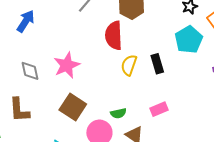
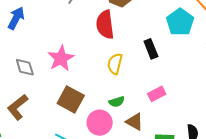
yellow semicircle: (129, 65) -> (115, 64), moved
brown L-shape: (19, 110) -> (18, 107), turned 60

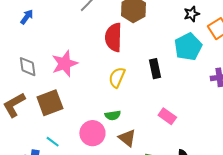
blue arrow: (16, 18) -> (27, 17), size x0.7
pink rectangle: (157, 94) -> (167, 116), moved, turned 54
brown square: (71, 99) -> (50, 103), moved, turned 32

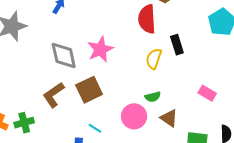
gray diamond: (28, 67) -> (64, 56), size x1.4
black rectangle: (155, 69) -> (177, 45), moved

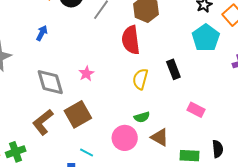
black rectangle: (177, 45) -> (173, 69), moved
pink star: (100, 49) -> (86, 74), size x0.6

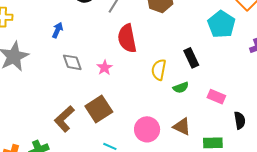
red semicircle: (131, 40) -> (127, 38), moved
gray diamond: (50, 82) -> (72, 62), moved, size x0.7
green semicircle: (142, 117) -> (181, 88), moved
black semicircle: (218, 149) -> (240, 120), moved

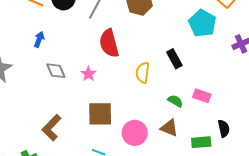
green semicircle: (181, 88) -> (175, 101), moved, turned -126
brown square: (99, 109) -> (100, 114), moved, turned 36
black semicircle: (240, 120) -> (224, 128), moved

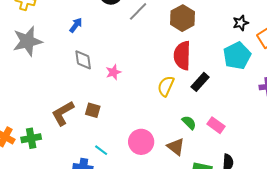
red semicircle: (109, 43) -> (182, 56), moved
black rectangle: (174, 59) -> (200, 82), turned 54
brown square: (100, 114) -> (93, 110), moved, size x0.6

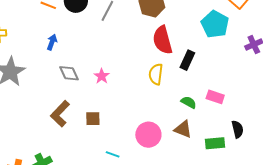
brown L-shape: (63, 113) -> (60, 114), moved

